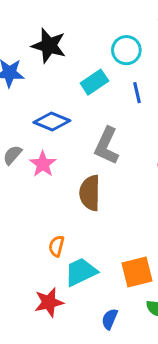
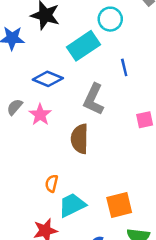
cyan rectangle: (94, 82) -> (83, 46), size x1.4
blue line: (137, 93) -> (124, 67), moved

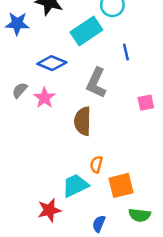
orange semicircle: (52, 183) -> (96, 164), moved

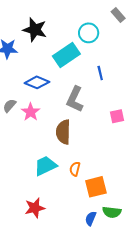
cyan trapezoid: (75, 185) -> (45, 166), moved
blue semicircle: (99, 224) -> (91, 218), moved

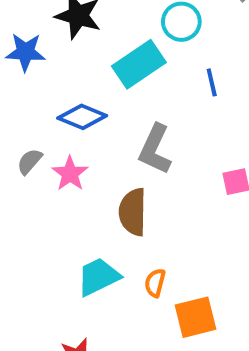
blue line: (100, 73) -> (212, 82), moved

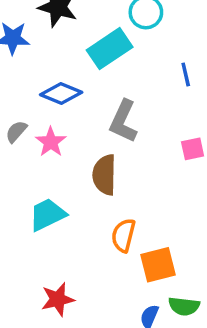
blue line: (212, 82) -> (186, 75), moved
cyan trapezoid: (98, 277) -> (47, 215), moved
orange semicircle: (155, 283) -> (123, 235), size x1.4

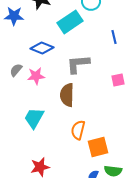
gray L-shape: (123, 121) -> (78, 64), turned 60
pink star: (51, 142) -> (36, 76), turned 30
cyan trapezoid: (47, 215) -> (34, 118), turned -35

